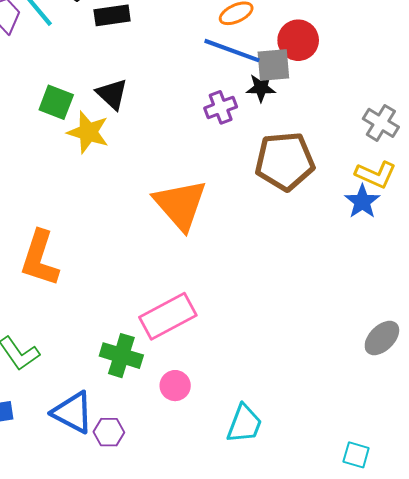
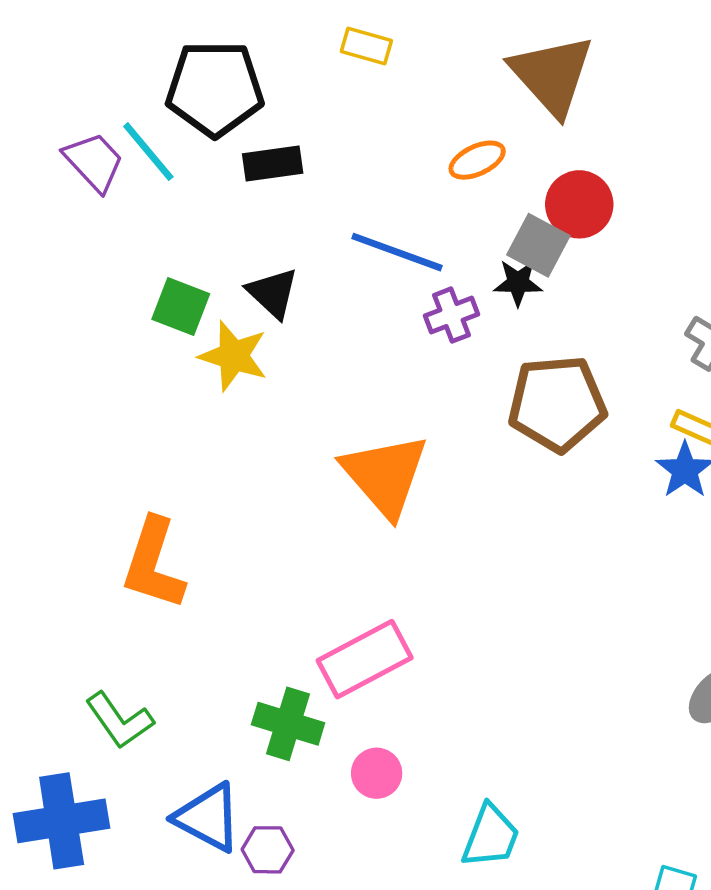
blue line: (232, 51) -> (397, 252), moved
gray square: (273, 65) -> (538, 245), turned 33

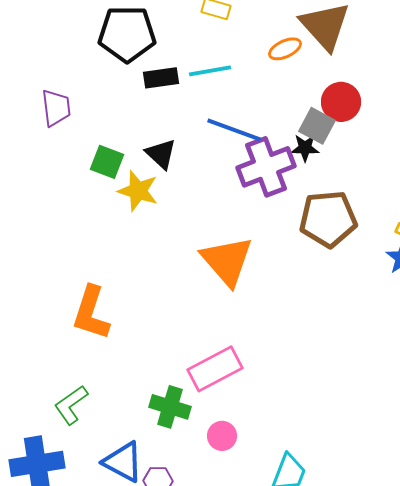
cyan line: (148, 152) -> (210, 71), moved, turned -60
orange ellipse: (477, 160) -> (285, 49), moved
purple trapezoid: (94, 162) -> (56, 108), moved, turned 36
purple cross: (452, 315) -> (266, 167), size x1.8
green L-shape: (119, 720) -> (71, 405), turned 90

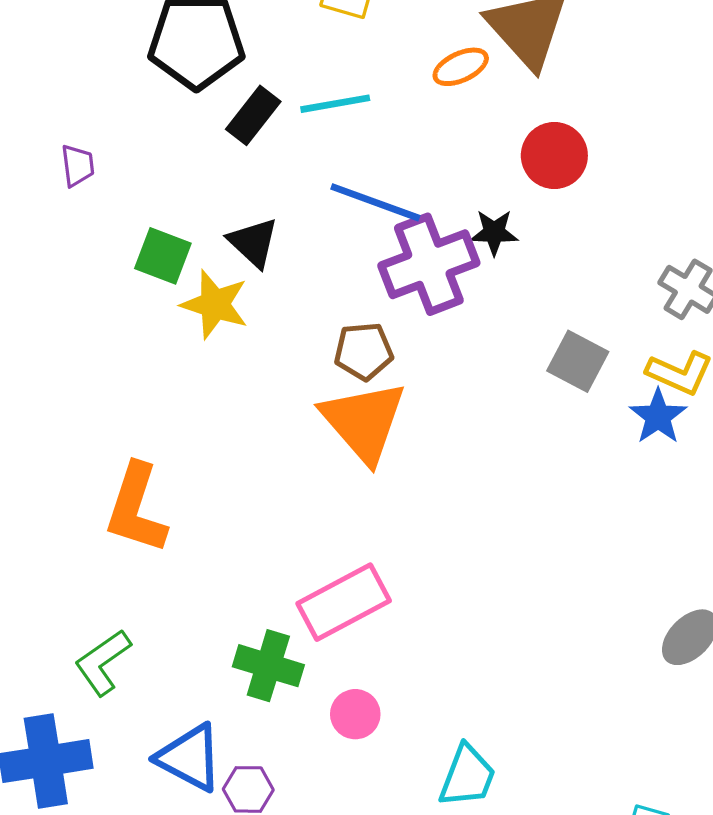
black rectangle: (161, 78) -> (253, 115), turned -44
purple trapezoid: (56, 108) -> (78, 166), size x0.7
gray square: (317, 126) -> (578, 361), moved
brown pentagon: (328, 219) -> (364, 351), moved, size x0.6

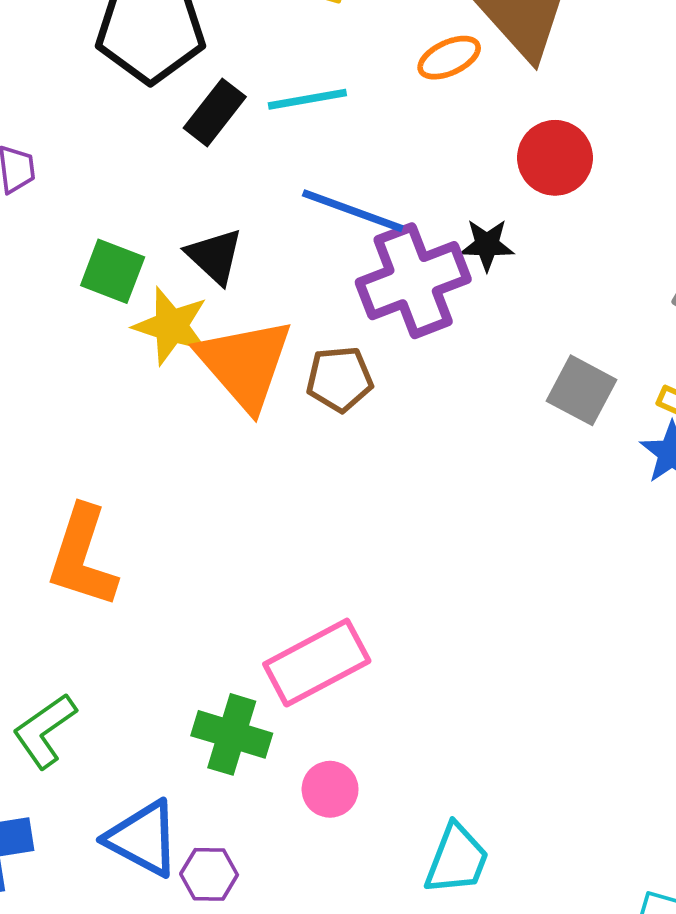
orange triangle: (364, 421) -> (245, 364), moved

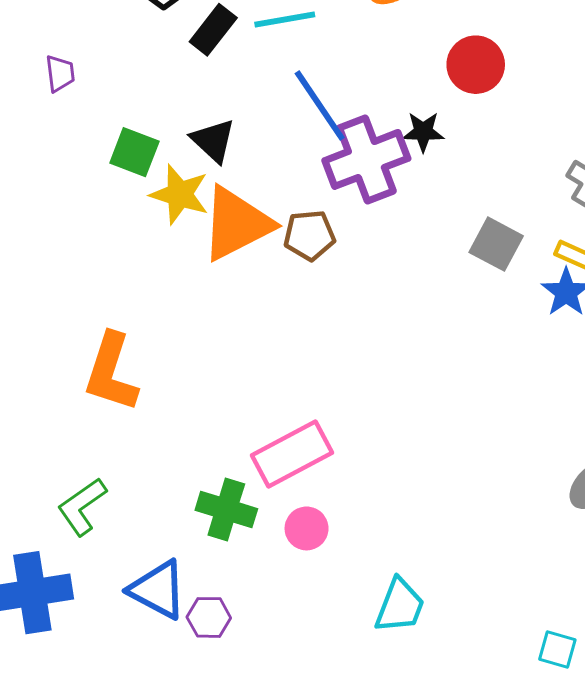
blue line: (353, 211) -> (320, 106), turned 36
orange triangle: (245, 364) -> (237, 224), turned 44
pink circle: (330, 789) -> (307, 528), moved

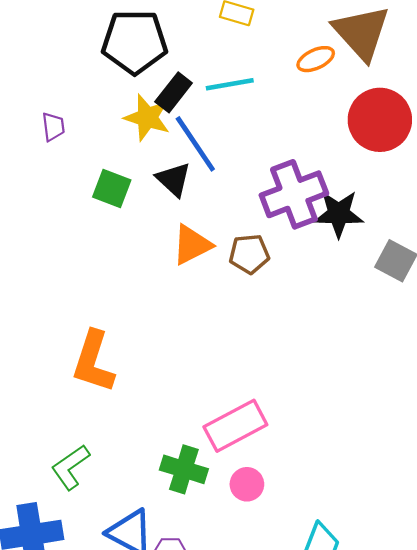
red circle: (476, 65) -> (380, 120), size x1.4
blue line: (320, 106) -> (195, 144), moved
black star: (423, 132) -> (339, 214), moved, size x1.5
yellow star: (180, 194) -> (147, 118), moved
orange triangle: (237, 224) -> (192, 245), size x0.7

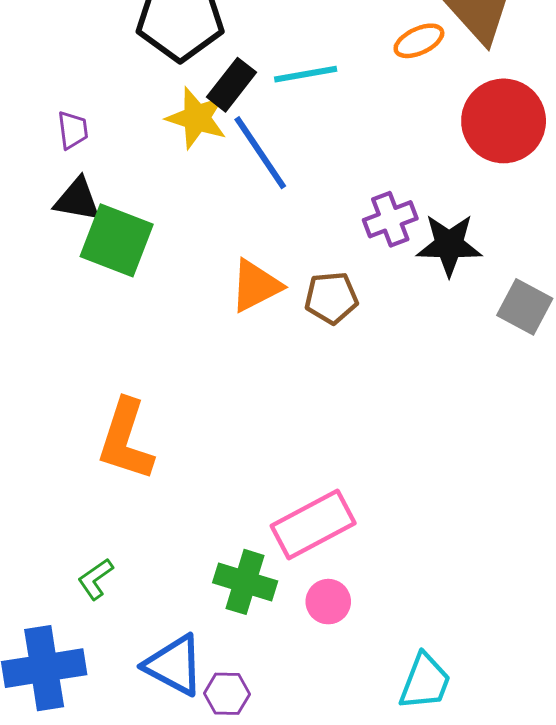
black triangle: (174, 179) -> (77, 200), moved, turned -33
green square: (112, 189) -> (117, 240), moved, size x1.4
purple cross: (294, 194) -> (390, 219), size x0.6
green L-shape: (70, 467) -> (95, 579), size x0.7

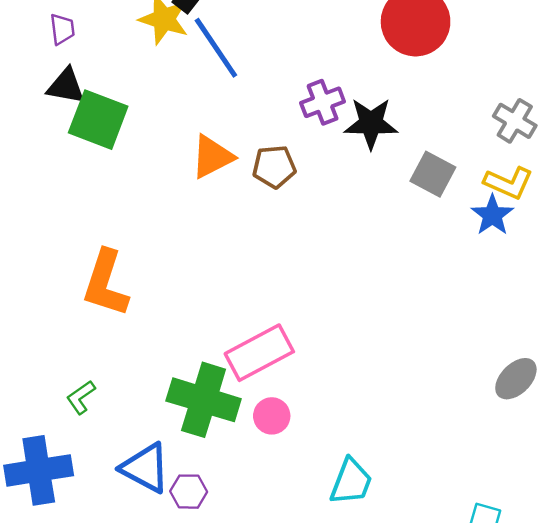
green cross: (245, 582) -> (204, 400), size x1.4

